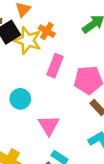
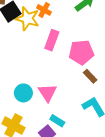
cyan circle: (20, 99) -> (23, 93), moved

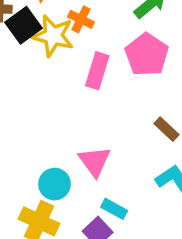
pink pentagon: (81, 52) -> (147, 55), moved, turned -30
cyan circle: (23, 93) -> (54, 184), moved

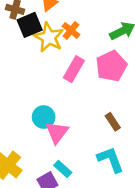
cyan circle: (54, 184) -> (44, 117), moved

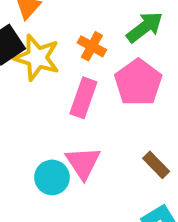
orange cross: (71, 30) -> (92, 46), moved
pink triangle: (57, 132) -> (83, 163), moved

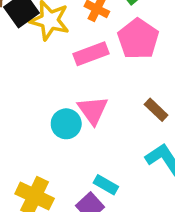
pink rectangle: (83, 98) -> (91, 54), turned 52

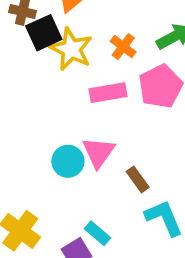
brown rectangle: (156, 110) -> (138, 179), moved

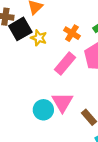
yellow star: (71, 49) -> (39, 38), size x0.6
pink rectangle: (108, 93) -> (65, 63), turned -35

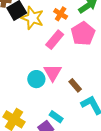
yellow star: (39, 38) -> (32, 18), size x1.6

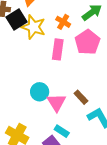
pink rectangle: (55, 40) -> (58, 49), turned -30
pink triangle: (53, 73) -> (57, 102), moved

